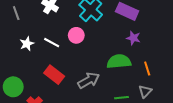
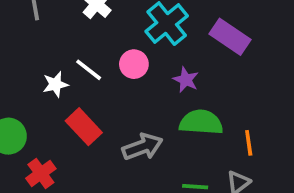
purple star: (133, 38) -> (186, 80), moved
white star: (27, 44) -> (55, 84), moved

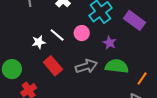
orange line: (249, 143) -> (142, 79), turned 40
gray arrow: (142, 147) -> (86, 66), moved

